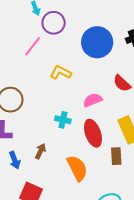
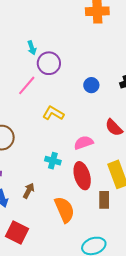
blue circle: (97, 42) -> (91, 85), size x0.5

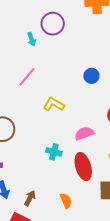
purple circle: (49, 63) -> (53, 24), moved
brown arrow: (29, 191) -> (30, 198), moved
orange semicircle: (64, 210) -> (66, 201), size x0.6

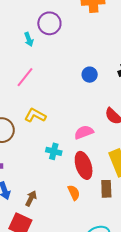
yellow L-shape: (54, 104) -> (35, 115), moved
orange semicircle: (66, 201) -> (74, 193), moved

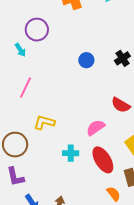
blue circle: (90, 75) -> (86, 60), moved
orange semicircle: (74, 193) -> (114, 194), moved

